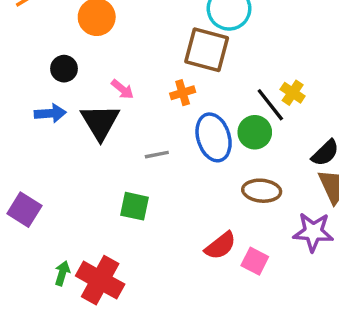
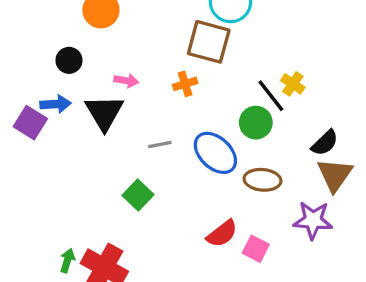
pink arrow: (122, 89) -> (126, 81), turned -30
blue ellipse: (214, 137) -> (215, 153), moved, turned -30
green square: (134, 206) -> (138, 195), turned 32
purple square: (24, 210) -> (30, 123), moved

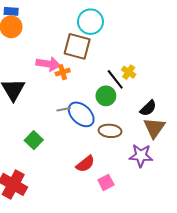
pink arrow: (126, 81) -> (48, 64), moved, size x1.6
gray line: (160, 144) -> (64, 109), moved
pink square: (256, 249) -> (106, 182), moved, turned 35

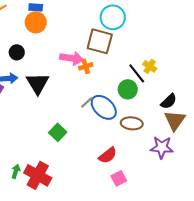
gray line: (64, 109) -> (87, 102), turned -32
pink square: (106, 182) -> (119, 178), moved

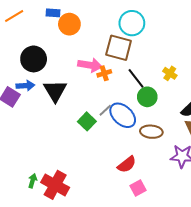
orange circle: (36, 22) -> (69, 24), moved
black circle: (17, 52) -> (34, 59), size x1.6
black line: (137, 73) -> (136, 78), moved
green square: (58, 132) -> (87, 121), moved

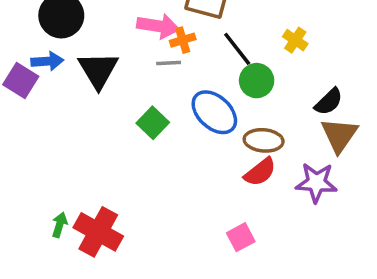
gray line: (105, 110) -> (169, 63), moved, turned 40
red semicircle: (127, 164) -> (260, 172), moved

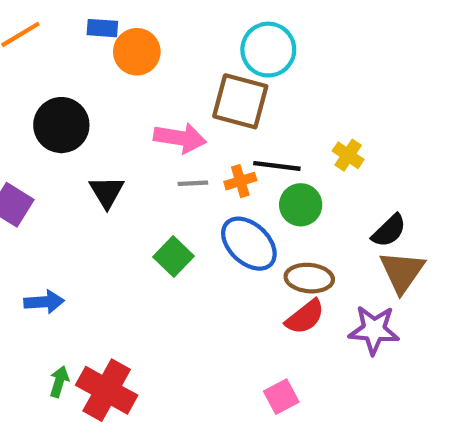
orange cross: (183, 40) -> (240, 181), moved
black line: (237, 49) -> (277, 166), turned -45
blue arrow: (47, 61) -> (44, 302), moved
black triangle: (98, 70) -> (107, 192), size x0.7

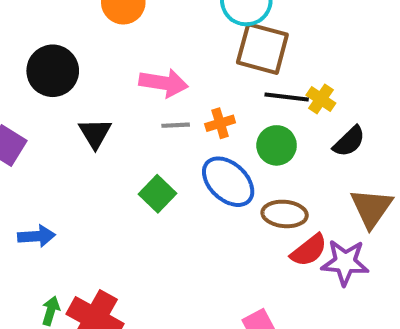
brown square: (240, 101) -> (262, 49), moved
black line: (277, 166) -> (287, 97), moved
black semicircle: (389, 231) -> (349, 141), moved
red semicircle: (305, 317) -> (309, 250), moved

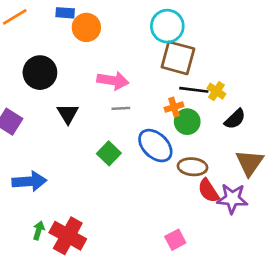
orange cross: (220, 123) -> (174, 107), moved
blue arrow: (37, 236) -> (29, 181), size x1.4
red semicircle: (309, 250) -> (208, 191), turned 95

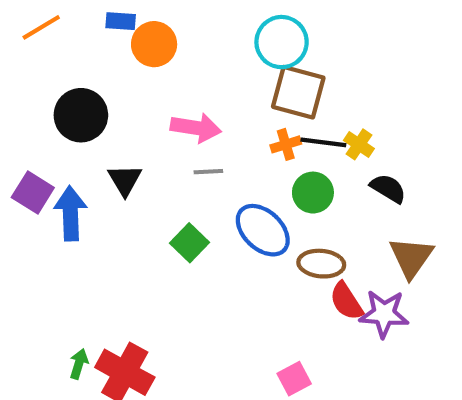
orange cross: (174, 107) -> (286, 144), moved
black semicircle: (235, 119) -> (388, 188), turned -105
blue arrow: (29, 181) -> (70, 213), moved, turned -88

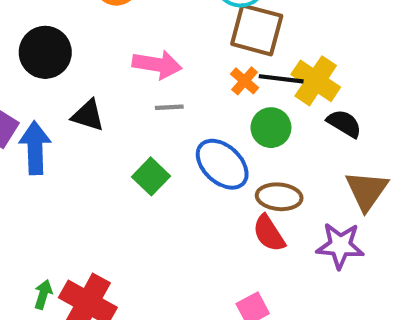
orange cross: (286, 144) -> (245, 81), turned -32
yellow cross: (359, 144) -> (316, 81), size x1.6
black triangle: (125, 180) -> (88, 115), turned -42
red semicircle: (346, 301) -> (269, 233), moved

